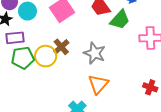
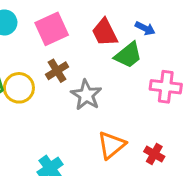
brown cross: (61, 47) -> (57, 71), moved
orange triangle: (98, 84) -> (111, 145), moved

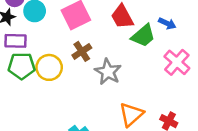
blue arrow: (145, 28) -> (167, 23), moved
pink cross: (166, 87) -> (177, 62), turned 36

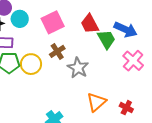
blue arrow: (167, 23) -> (126, 30), size x1.6
green trapezoid: (143, 36) -> (106, 39), turned -80

